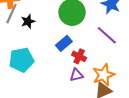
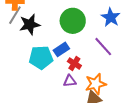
black star: (28, 21) -> (30, 24), size x1.5
cyan pentagon: (22, 60) -> (41, 58), moved

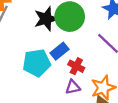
black star: (30, 24) -> (46, 19), moved

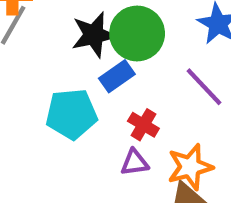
blue rectangle: (60, 51) -> (117, 76), moved

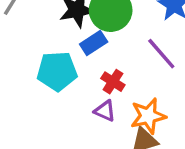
purple triangle: (135, 162) -> (105, 111), turned 30

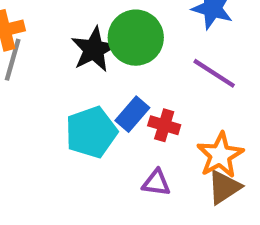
blue rectangle: (94, 43) -> (132, 114), moved
purple triangle: (105, 111) -> (156, 183), moved

